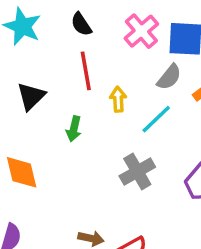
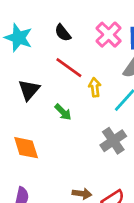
red line: (86, 71) -> (69, 68), turned -40
green arrow: (74, 129) -> (63, 112), turned -54

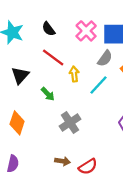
gray cross: (113, 141) -> (70, 123), moved
orange diamond: (26, 148) -> (17, 123), turned 35

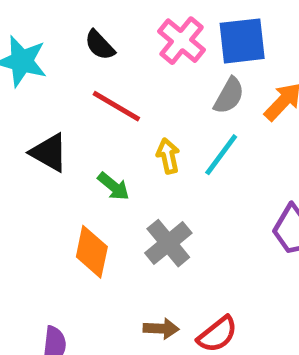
yellow arrow: (74, 74) -> (168, 156), moved
black triangle: (20, 75) -> (49, 153), turned -36
orange diamond: (17, 123) -> (92, 252), moved

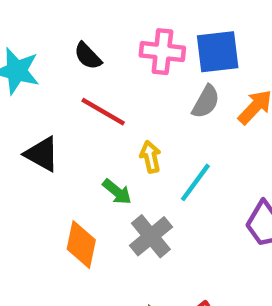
pink cross: (182, 41) -> (162, 52), turned -33
cyan line: (221, 155) -> (195, 182), moved
green arrow: (113, 186) -> (117, 192), moved

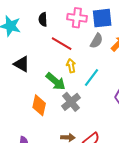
black semicircle: (88, 56) -> (43, 19), turned 40
red line: (103, 112) -> (62, 44), moved
green arrow: (117, 192) -> (56, 81), size x1.5

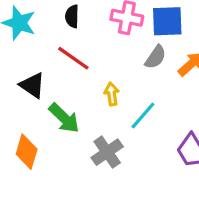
red line: (62, 44) -> (73, 58), moved
green arrow: (56, 81) -> (64, 118), moved
orange diamond: (39, 105) -> (27, 152), moved

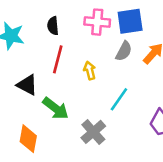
red line: (73, 58) -> (58, 59), turned 76
yellow arrow: (112, 94) -> (90, 71), moved

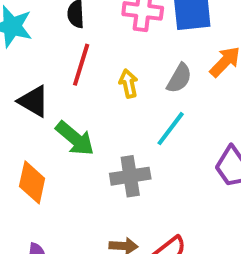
gray semicircle: (124, 51) -> (179, 78), moved
gray cross: (93, 132) -> (130, 176), turned 30

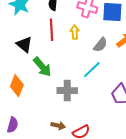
red line: (81, 65) -> (52, 30), turned -30
yellow arrow: (128, 84) -> (75, 32), moved

